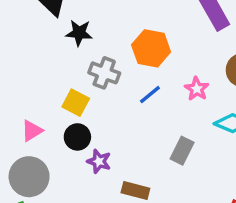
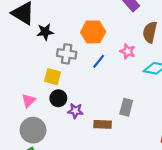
gray rectangle: (182, 151) -> (126, 107), moved

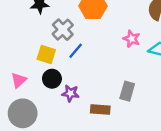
pink star: (128, 51) -> (132, 39), moved
gray cross: (67, 54) -> (63, 30), turned 36
blue line: (99, 61) -> (76, 51), moved

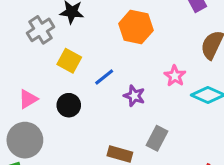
gray cross: (63, 30) -> (41, 30), moved
yellow square: (46, 54) -> (69, 61), moved
purple star: (70, 93) -> (134, 96), moved

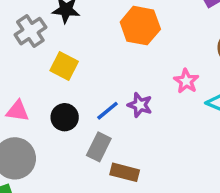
blue line: (104, 77) -> (108, 111), moved
pink triangle: (28, 99) -> (18, 111), turned 40
gray rectangle: (157, 138) -> (99, 147), moved

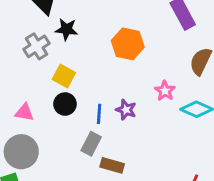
blue line: (108, 111) -> (99, 114), turned -48
black circle: (65, 117) -> (65, 104), moved

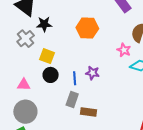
pink star: (165, 91) -> (124, 50), moved

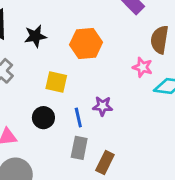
black star: (44, 24) -> (35, 36), moved
yellow square: (47, 56) -> (56, 82), moved
brown rectangle: (88, 112) -> (105, 162), turned -63

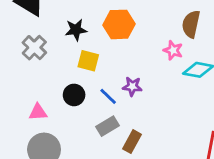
black star: (35, 36) -> (76, 30), moved
blue line: (78, 117) -> (108, 96), turned -36
gray rectangle: (79, 148) -> (108, 126), turned 45

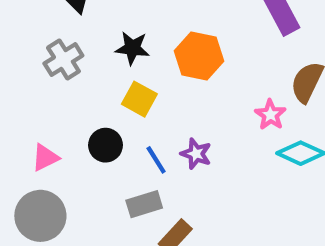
pink triangle: (38, 112) -> (45, 158), turned -36

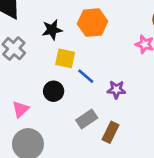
purple star: (196, 154) -> (116, 90), moved
blue line: (156, 160) -> (86, 76), moved

